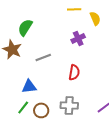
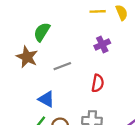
yellow semicircle: (95, 18) -> (122, 13), moved
blue triangle: (29, 86) -> (46, 99), turned 35

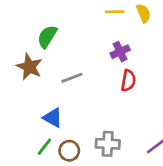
red semicircle: (98, 83) -> (128, 81), moved

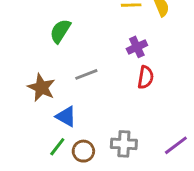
brown star: (29, 67) -> (41, 87), moved

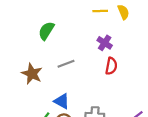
purple cross: (137, 47) -> (105, 43), turned -32
blue triangle: (66, 116) -> (62, 101), moved

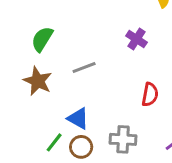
green semicircle: (46, 31) -> (42, 39), moved
red semicircle: (111, 66) -> (150, 94), moved

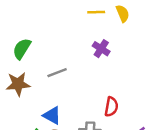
brown star: (38, 81) -> (18, 84), turned -30
red semicircle: (150, 94) -> (111, 107), moved

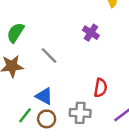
gray line: (57, 73) -> (49, 55), turned 66

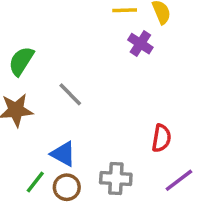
purple cross: (91, 33) -> (140, 44), moved
red semicircle: (100, 88) -> (161, 138), moved

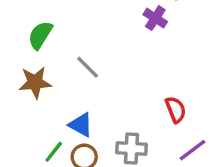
red semicircle: (161, 138) -> (176, 110), turned -32

